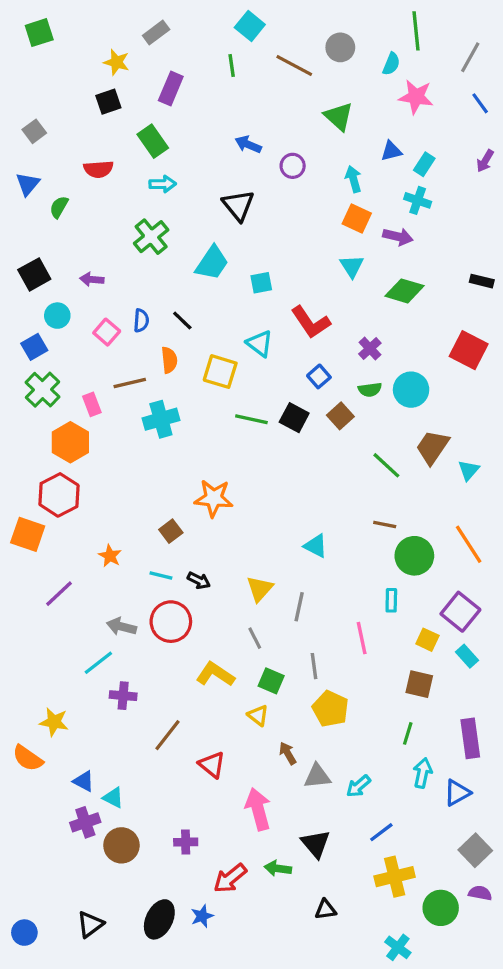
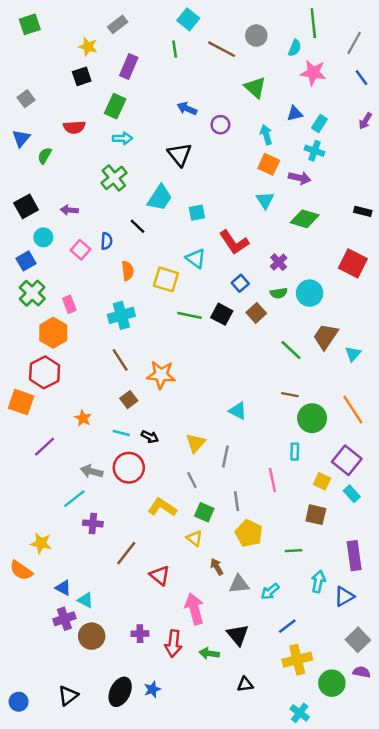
green rectangle: (153, 141) -> (115, 106), turned 60
black line: (182, 321) -> (137, 226), moved
brown line: (130, 383) -> (120, 360), moved, turned 70
green line: (408, 733) -> (293, 551), moved, turned 70
red arrow: (230, 878) -> (173, 644), moved, turned -45

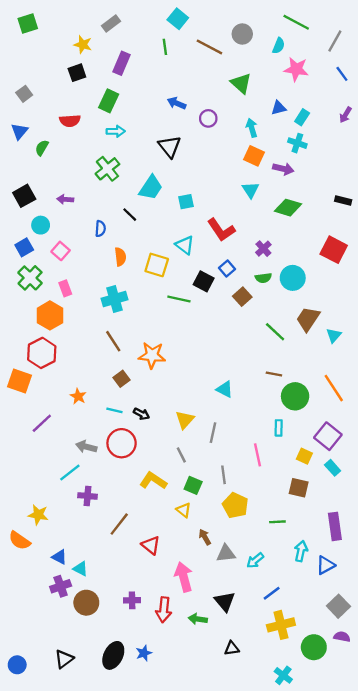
green line: (313, 23) -> (296, 22), turned -56
pink square: (80, 250) -> (61, 251), moved
black square: (222, 314) -> (204, 281), moved

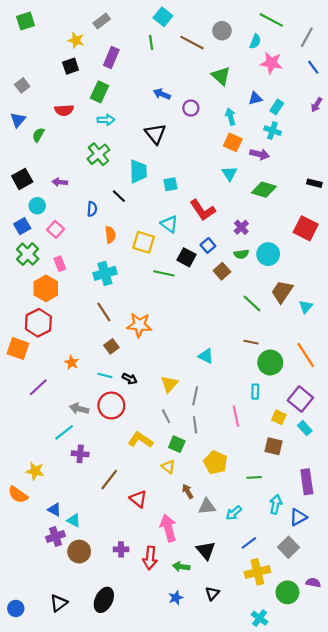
cyan trapezoid: (151, 188) -> (138, 171), turned -35
gray line: (224, 475) -> (195, 425), moved
gray square: (338, 606) -> (289, 547), moved
black triangle: (232, 648) -> (212, 593), turned -40
blue star: (144, 653) -> (176, 598), moved

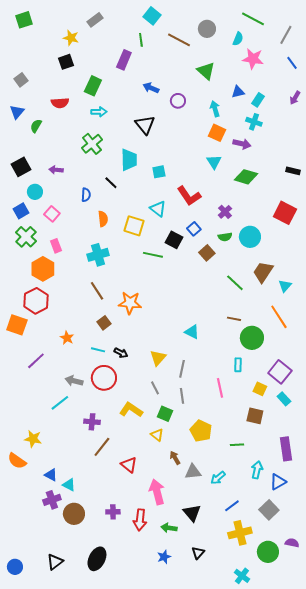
purple rectangle: (111, 58) -> (124, 60), moved
orange line: (306, 355) -> (279, 317), moved
purple cross: (80, 454) -> (92, 422), moved

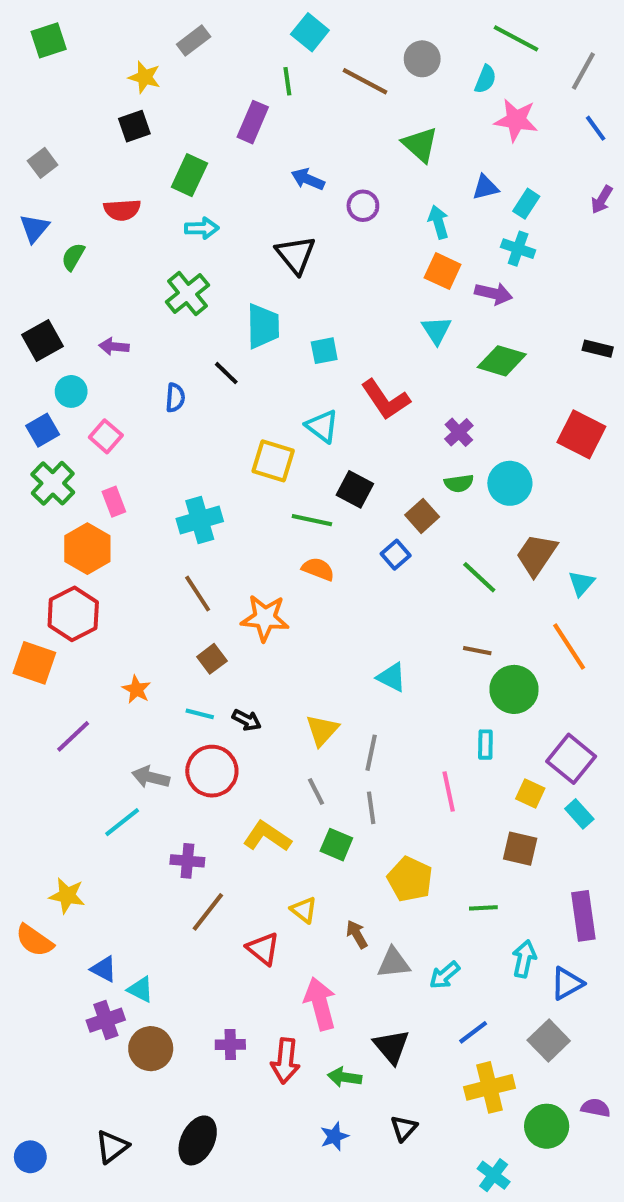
orange semicircle: (103, 219) -> (318, 569), moved, turned -63
blue square: (194, 229) -> (396, 555), moved
yellow triangle: (157, 435) -> (304, 910), moved

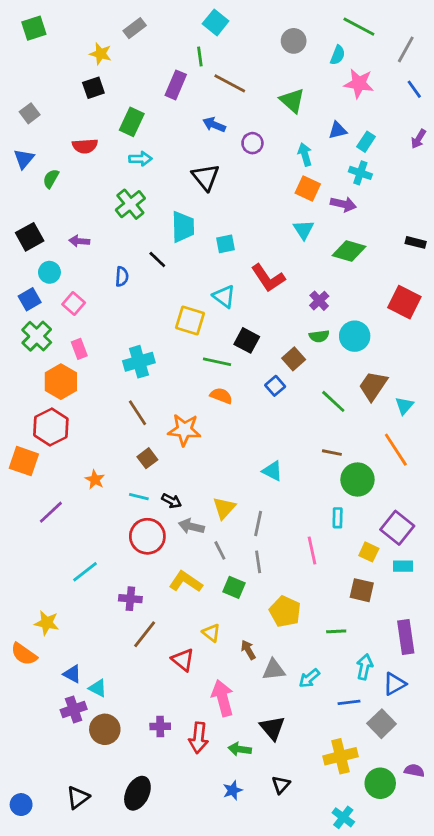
brown line: (365, 81) -> (230, 83), moved
gray arrow: (151, 777) -> (191, 526), moved
cyan rectangle: (579, 814) -> (403, 566), turned -48
blue line: (473, 1032) -> (349, 702), moved, turned 30

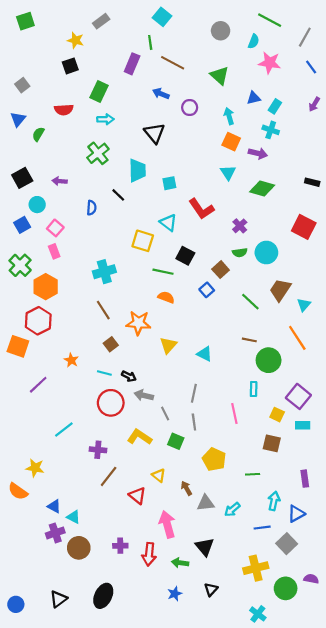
green cross: (37, 336) -> (20, 265), moved
pink rectangle: (79, 349) -> (54, 251), moved
yellow triangle: (224, 508) -> (168, 345), moved
purple rectangle: (406, 637) -> (305, 479), size x0.7

